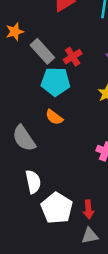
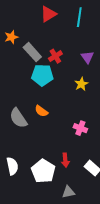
orange semicircle: (54, 117) -> (41, 111), moved
white semicircle: (33, 182) -> (12, 166), moved
red arrow: (88, 209) -> (65, 160), moved

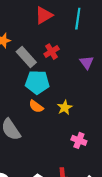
red cross: (55, 56) -> (52, 52), moved
yellow star: (81, 84) -> (65, 108), moved
orange semicircle: (41, 111) -> (36, 106), moved

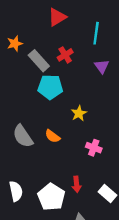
cyan line: (78, 19) -> (96, 33), moved
orange semicircle: (36, 106) -> (53, 136), moved

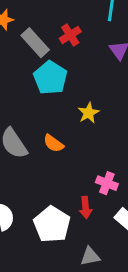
cyan pentagon: (50, 87) -> (50, 78), turned 30
pink cross: (94, 148) -> (107, 183), moved

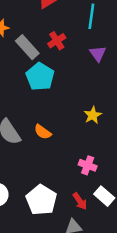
yellow star: (89, 113) -> (93, 115), moved
red arrow: (86, 208) -> (80, 201), moved, turned -30

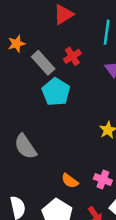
orange semicircle: (43, 132) -> (70, 181), moved

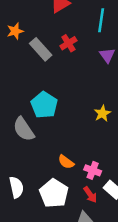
cyan pentagon: (56, 92) -> (44, 105), moved
pink cross: (103, 180) -> (93, 170), moved

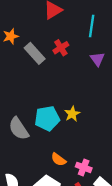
cyan pentagon: (44, 105) -> (47, 118), moved, turned 30
yellow star: (102, 113) -> (72, 114), moved

